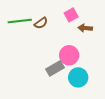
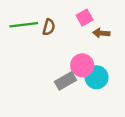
brown semicircle: (41, 23) -> (49, 27), turned -40
cyan circle: (78, 77) -> (97, 77), moved

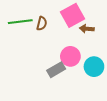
pink square: (85, 18) -> (72, 15), size x1.6
cyan circle: (97, 77) -> (94, 67), moved

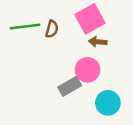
brown arrow: (87, 29) -> (98, 42), moved
cyan circle: (94, 67) -> (108, 103), moved

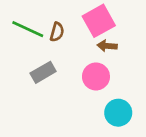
green line: (25, 27) -> (28, 29), turned 32
gray rectangle: (70, 86) -> (43, 72), moved

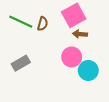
gray rectangle: (43, 72) -> (21, 63), moved
cyan circle: (118, 113) -> (88, 70), moved

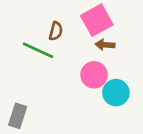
green line: (21, 22) -> (38, 50), moved
gray rectangle: (21, 63) -> (18, 116), moved, turned -42

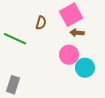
green line: (38, 50) -> (15, 39), moved

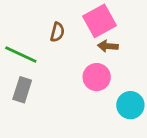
cyan circle: (85, 68) -> (130, 105), moved
gray rectangle: (13, 85) -> (22, 90), moved

